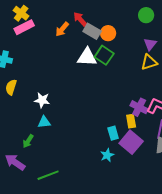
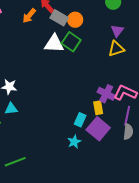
cyan rectangle: (113, 133) -> (80, 120), turned 40

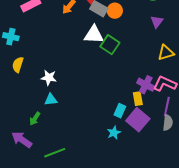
green square: (71, 42) -> (110, 45), moved
yellow triangle: (116, 49) -> (166, 53), moved

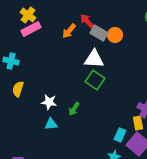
green square: (110, 45) -> (95, 80), moved
green arrow: (35, 119) -> (74, 109), moved

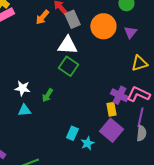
gray rectangle: (99, 33) -> (72, 19), turned 36
orange circle: (115, 35) -> (103, 26), moved, size x1.6
cyan rectangle: (120, 135) -> (72, 133), moved

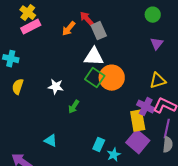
orange circle: (103, 26) -> (112, 78), moved
yellow triangle: (139, 63) -> (158, 81), moved
white star: (22, 88) -> (56, 87), moved
yellow rectangle: (111, 109) -> (138, 121), size x1.5
cyan triangle: (24, 110) -> (51, 141), moved, turned 32

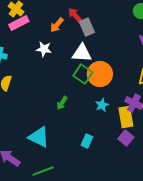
white star: (56, 87) -> (44, 49), moved
cyan triangle: (51, 141) -> (39, 137), size x1.6
purple square: (138, 142) -> (126, 138), size x0.7
cyan star: (114, 155) -> (102, 105), moved

